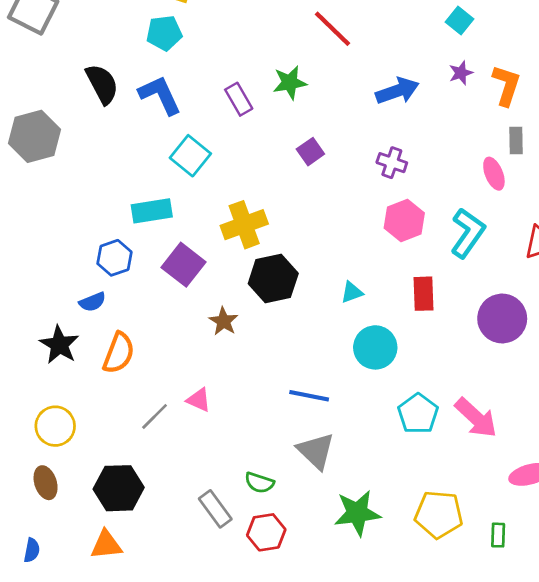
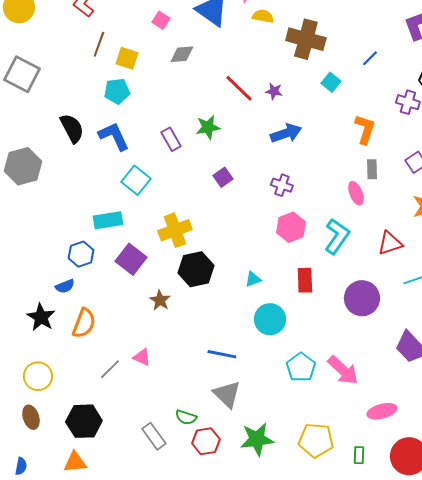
purple star: (461, 73) -> (274, 91), moved, turned 30
red hexagon: (266, 532) -> (206, 441), moved

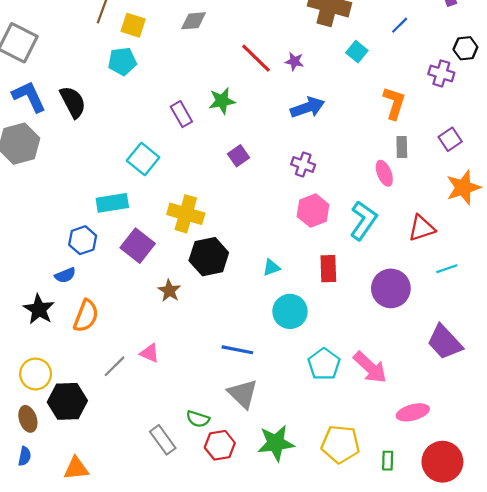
blue L-shape: (114, 136) -> (29, 96), moved
yellow cross: (175, 230) -> (186, 214), turned 36
black hexagon: (84, 421) -> (67, 401), moved
blue semicircle: (21, 466) -> (25, 456), moved

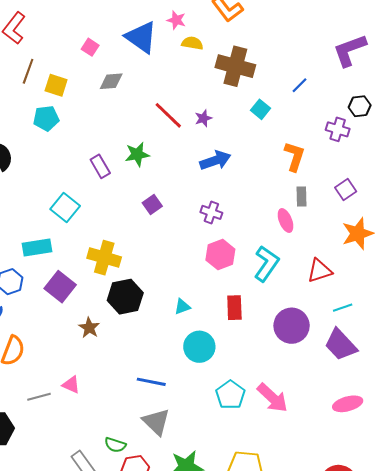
purple star: (294, 61) -> (203, 118), turned -30
purple trapezoid: (445, 342) -> (341, 345), moved
gray line: (115, 366) -> (39, 397), turned 30
pink ellipse: (413, 412) -> (348, 404), moved

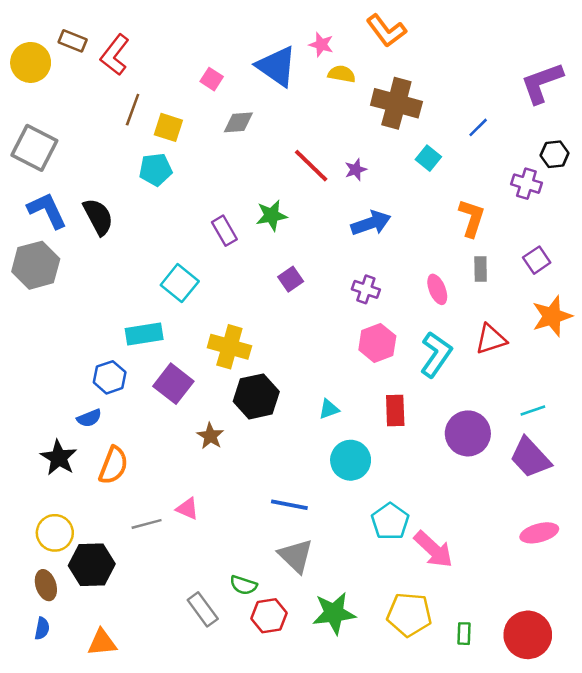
pink ellipse: (286, 221) -> (437, 289), moved
red triangle: (320, 271) -> (491, 339), moved
pink arrow: (272, 398) -> (433, 549), moved

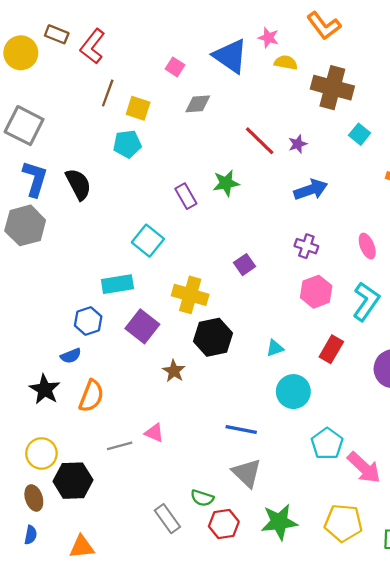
blue L-shape: (47, 210) -> (35, 179), turned 42
purple square: (291, 279) -> (244, 265), moved
red rectangle: (395, 410) -> (331, 349), turned 32

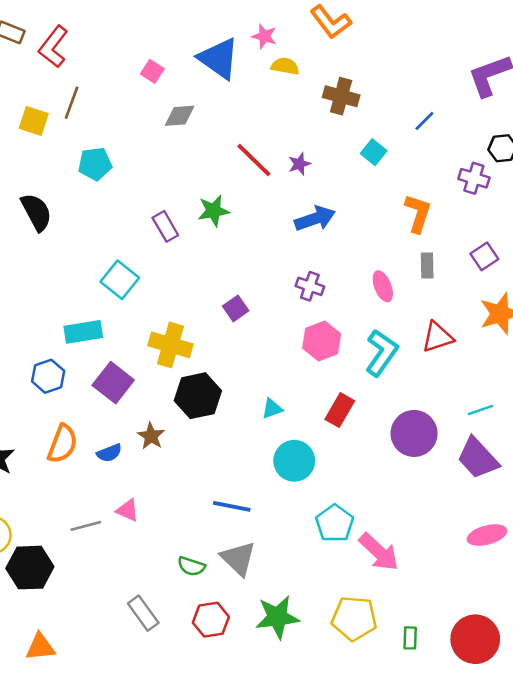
brown cross: (332, 88) -> (341, 96), size x0.7
yellow square: (138, 108) -> (34, 121), moved
blue semicircle: (71, 356) -> (109, 453), moved
orange semicircle: (91, 396) -> (62, 444), moved
green semicircle: (202, 498) -> (191, 566), moved

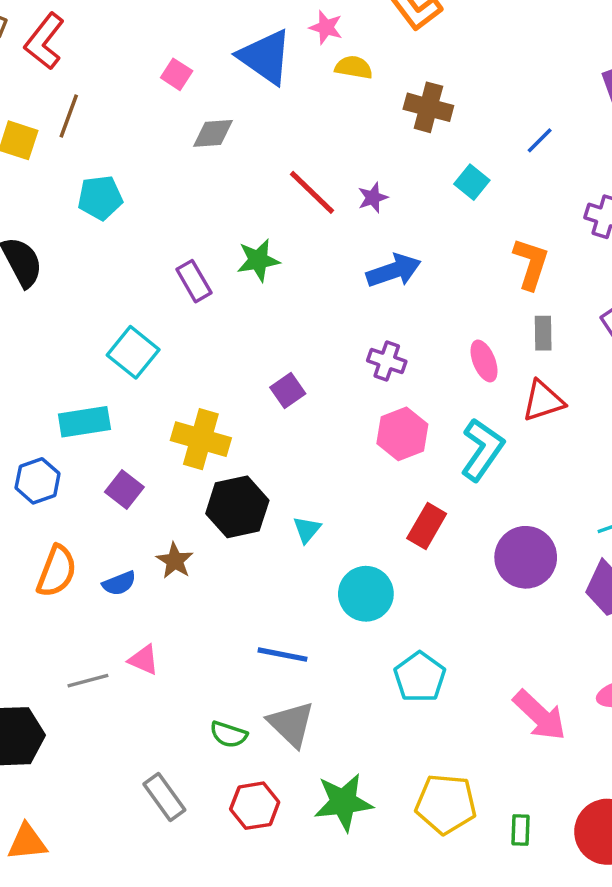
red triangle: (437, 337) -> (543, 401), moved
purple square: (113, 383) -> (124, 490), size x0.7
cyan triangle: (272, 409) -> (307, 529), moved, turned -30
pink arrow: (379, 552) -> (540, 715), moved

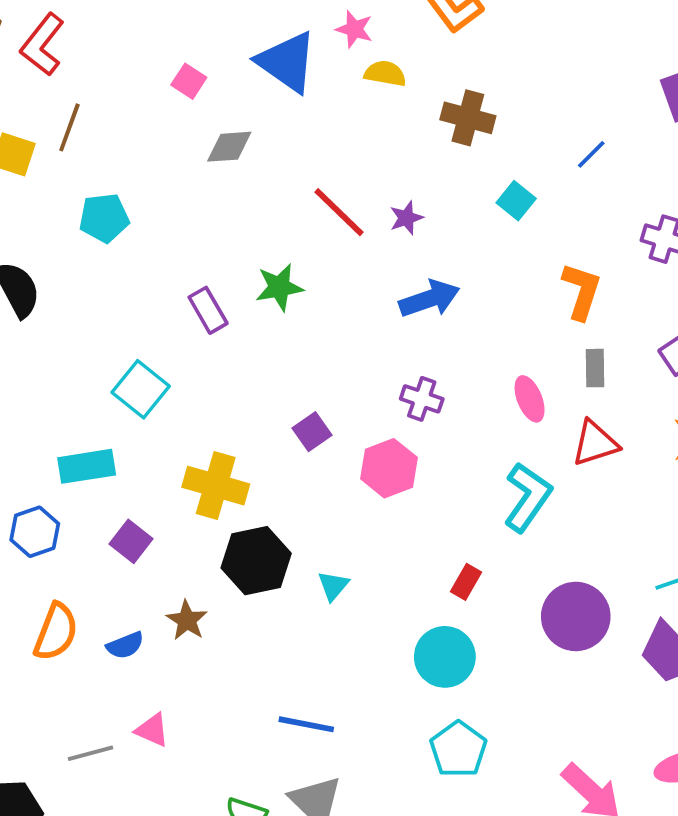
pink hexagon: (402, 434) -> (389, 468), moved
red rectangle: (427, 526) -> (466, 582), size x0.7
cyan circle: (366, 594) -> (445, 657), moved

